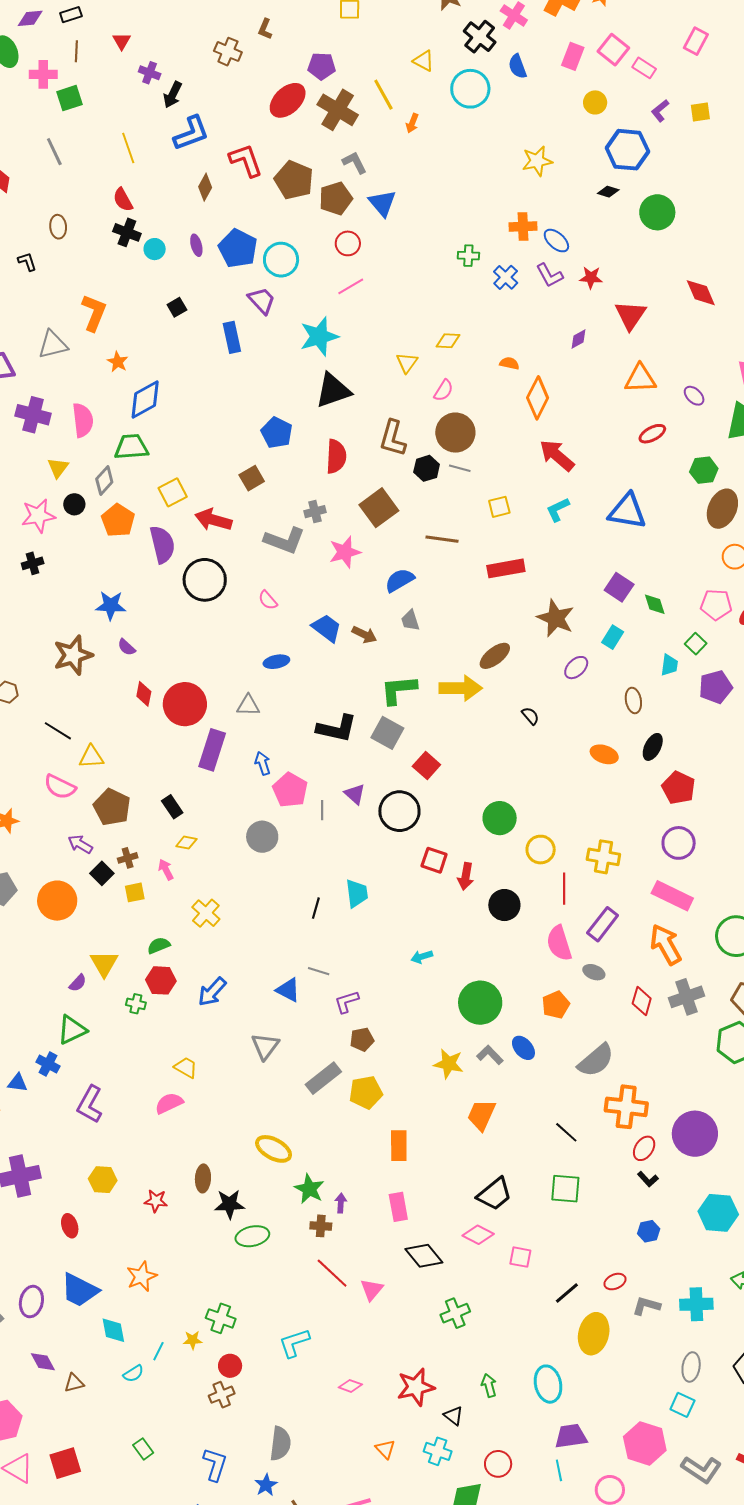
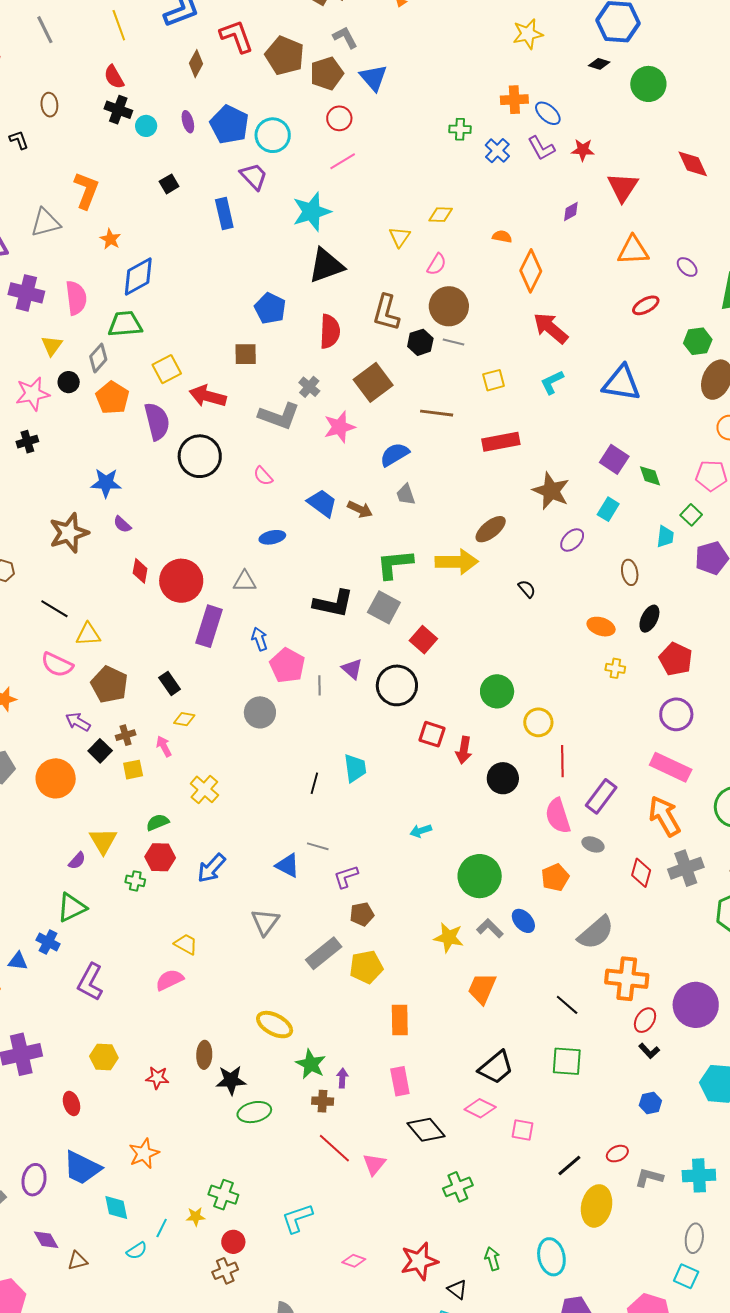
brown square: (252, 478) -> (246, 354), turned 30
gray cross: (315, 512) -> (309, 387), turned -35
yellow cross: (603, 857) -> (615, 668), moved, size x0.6

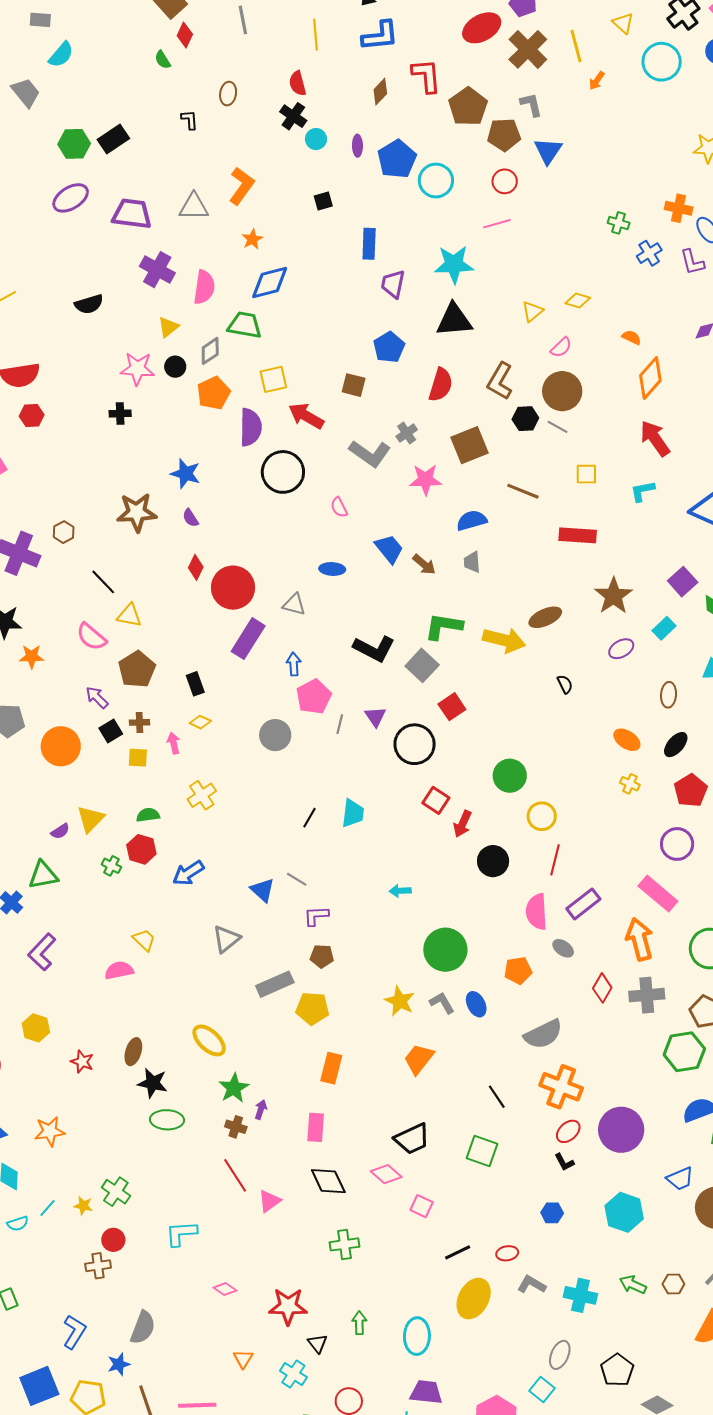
purple trapezoid: (254, 176) -> (393, 284), moved, turned -140

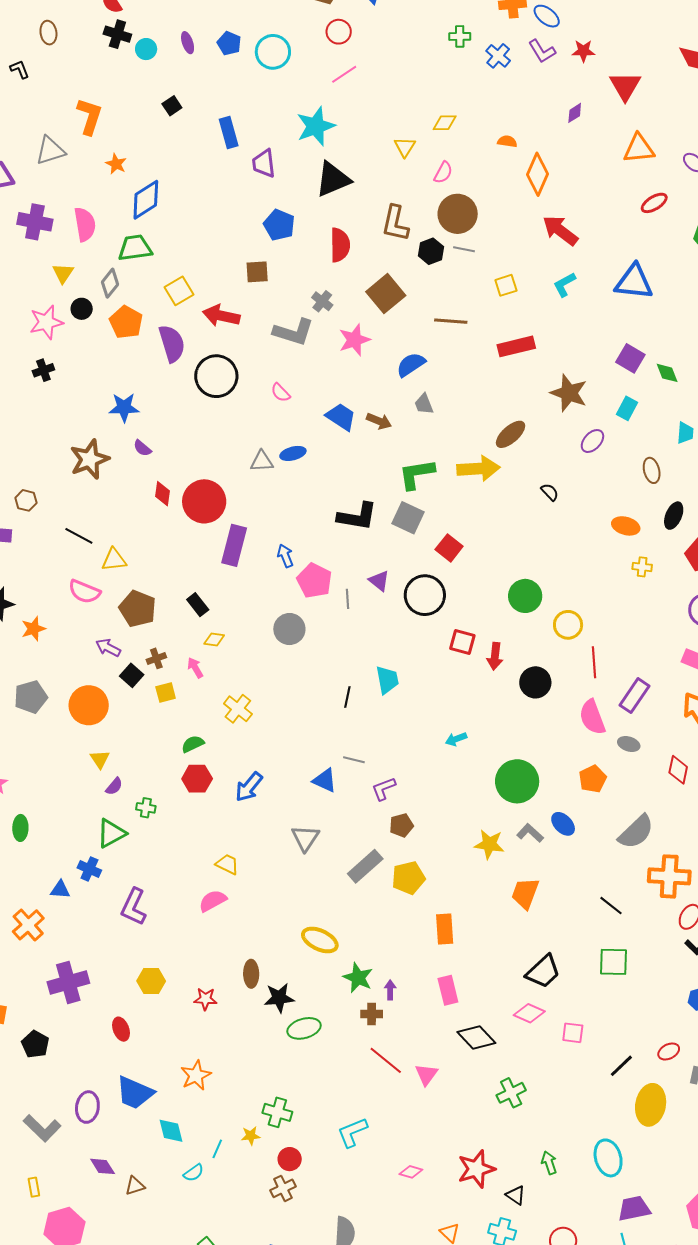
blue pentagon: (397, 159) -> (229, 43), size x0.6
gray triangle: (294, 604) -> (262, 461), moved
yellow triangle: (91, 819) -> (100, 759), moved, size x0.7
green cross: (111, 866) -> (146, 808), moved

